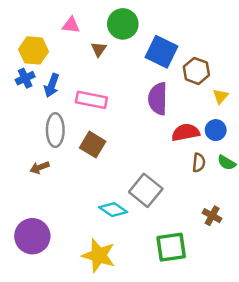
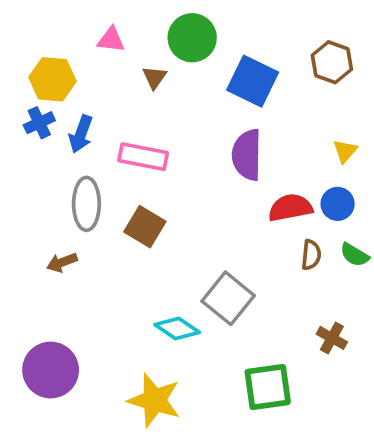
brown hexagon: (196, 71) -> (332, 62), moved

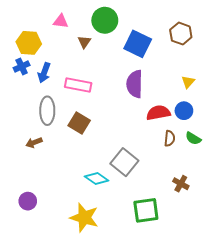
purple circle: (51, 370) -> (28, 201), size x0.6

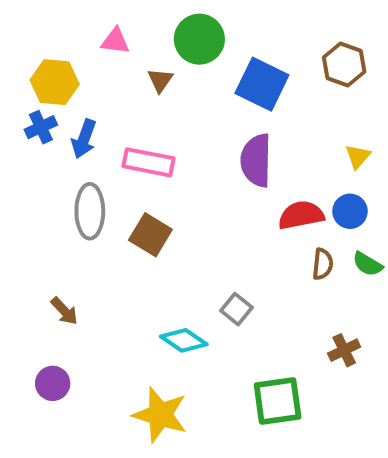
brown arrow: (34, 143) -> (64, 311), moved, turned -112
gray square: (124, 162) -> (237, 309), size x0.6
brown cross: (181, 184) -> (344, 350), turned 35

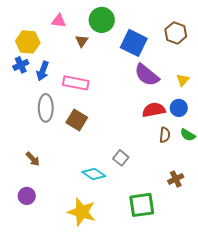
purple semicircle: (256, 160) -> (147, 75), moved, turned -52

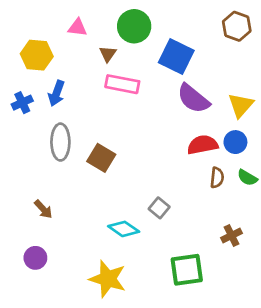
brown hexagon: (176, 33) -> (237, 26), moved
blue cross: (21, 65) -> (22, 103), moved
yellow triangle: (183, 80) -> (241, 105), size x1.5
pink rectangle: (76, 83) -> (122, 84), moved

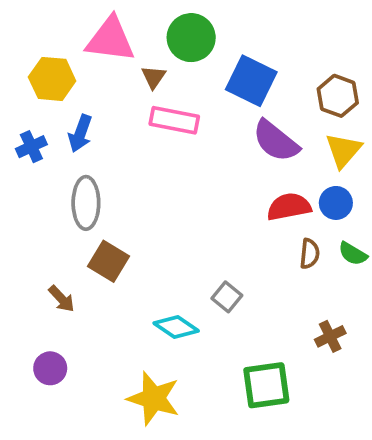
brown hexagon: (237, 26) -> (338, 96), moved
pink triangle: (78, 28) -> (110, 39), size x1.8
brown square: (101, 158) -> (108, 261), moved

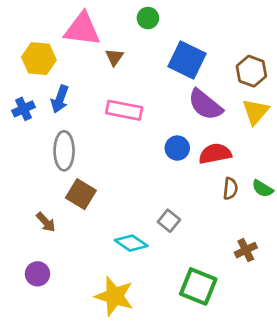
green circle: (191, 38) -> (148, 18), moved, size x0.6
pink rectangle: (174, 120) -> (124, 110), moved
blue circle: (336, 203) -> (177, 148), moved
green square: (266, 385) -> (198, 286), turned 30

